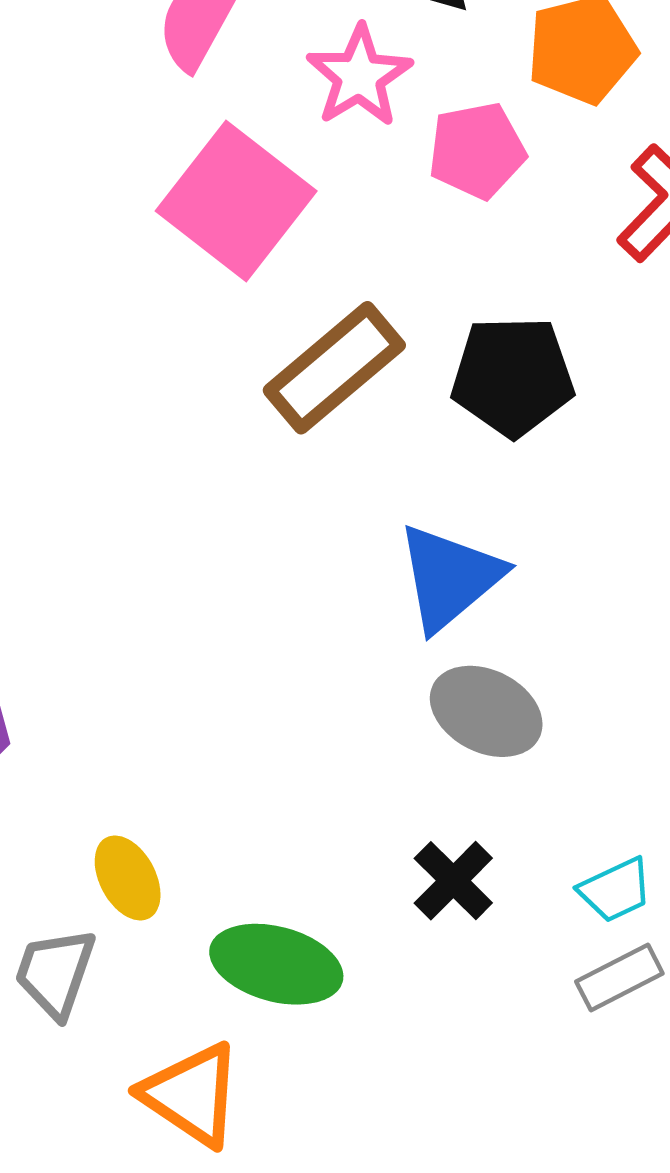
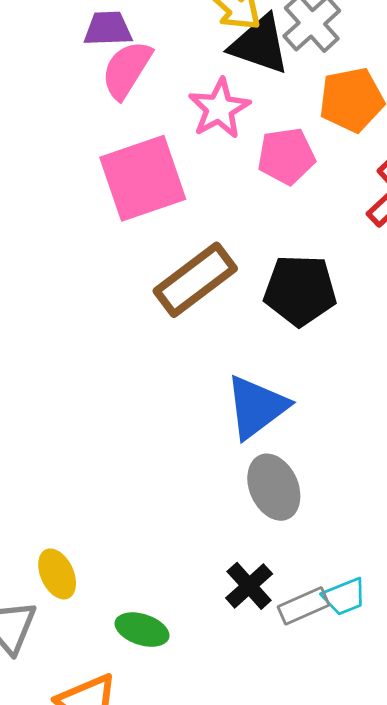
pink square: (236, 201) -> (143, 178), turned 30
gray ellipse: (486, 711) -> (274, 487), turned 36
green ellipse: (276, 964) -> (142, 630), size x0.7
gray rectangle: (619, 978) -> (304, 606), moved

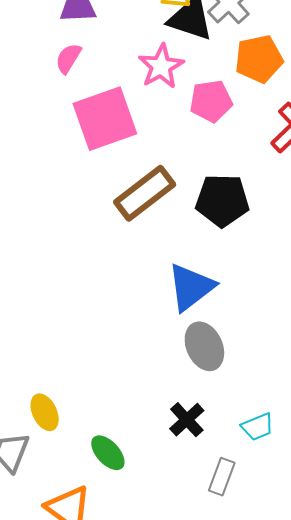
pink semicircle: (127, 70) -> (68, 58), moved, size x0.7
gray rectangle: (304, 606) -> (222, 477), moved, turned -45
green ellipse: (142, 630) -> (108, 453), turned 30

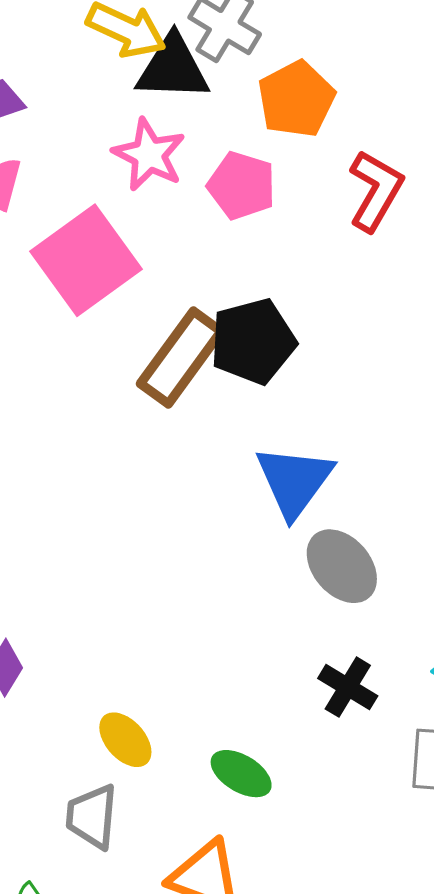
pink pentagon: (211, 101) -> (242, 186), turned -30
black pentagon: (222, 200) -> (253, 341), moved

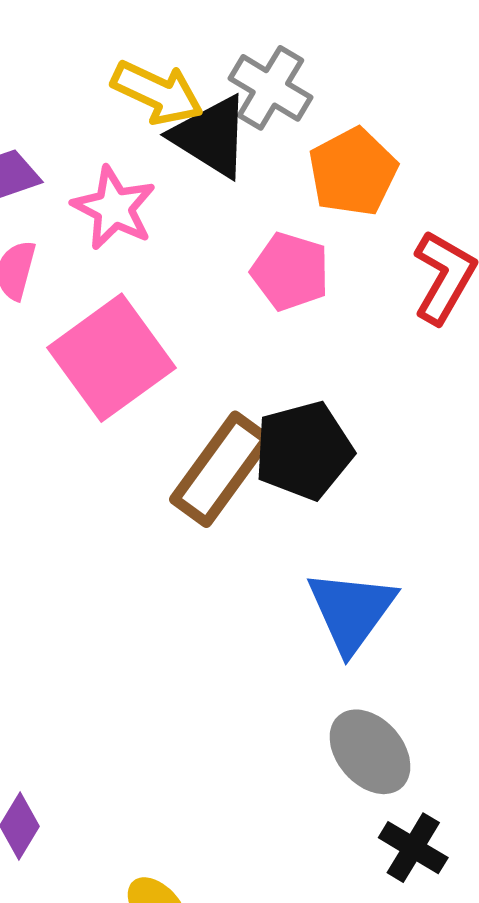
black triangle: (173, 68) -> (211, 137), turned 30
pink star: (149, 155) -> (114, 208), moved
gray ellipse: (342, 566) -> (370, 752), moved

